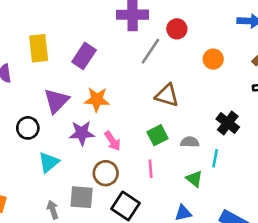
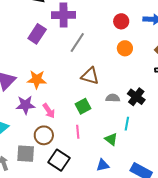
red circle: (177, 29) -> (121, 21), moved
purple rectangle: (84, 56) -> (37, 34), moved
gray semicircle: (190, 142) -> (113, 98), moved

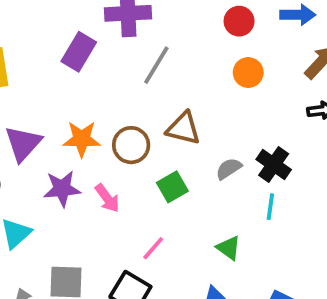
gray semicircle: (113, 98) -> (229, 169), turned -32
cyan line: (127, 124) -> (270, 207), moved
pink line: (78, 132) -> (153, 248), moved, turned 48
brown circle: (44, 135) -> (131, 145), moved

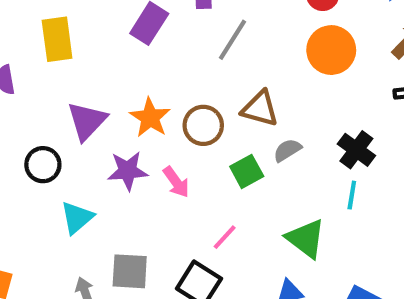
orange circle: (248, 73) -> (331, 50), size x1.5
orange star: (82, 139) -> (150, 118), turned 30
gray semicircle: (229, 169) -> (287, 150), moved
green triangle: (229, 248) -> (306, 239), size x1.5

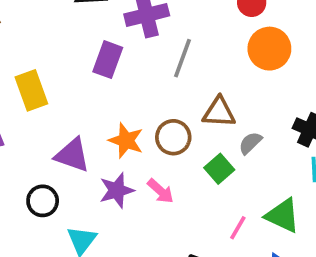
purple triangle: (87, 121) -> (72, 155), turned -42
pink line: (225, 237) -> (238, 228), moved

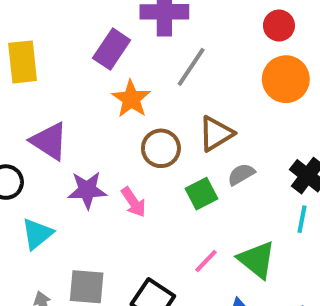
brown triangle: (219, 112) -> (216, 134), turned -48
orange star: (126, 140) -> (131, 99), moved

